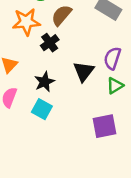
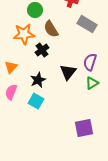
brown semicircle: (61, 15) -> (51, 29), turned -72
purple square: (104, 126) -> (84, 128), moved

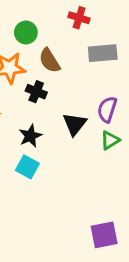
gray rectangle: (87, 24) -> (103, 53), turned -36
black cross: (42, 50) -> (36, 92), turned -32
purple square: (84, 128) -> (104, 235), moved

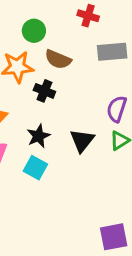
brown semicircle: (50, 61) -> (58, 59), turned -35
black triangle: (75, 124) -> (82, 141), moved

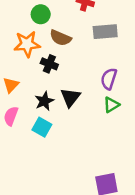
black triangle: (82, 141) -> (70, 97), moved

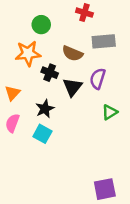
brown semicircle: (60, 38) -> (72, 53), moved
purple semicircle: (109, 79) -> (98, 79), moved
black triangle: (70, 97) -> (72, 87), moved

